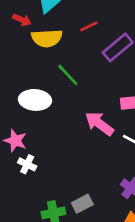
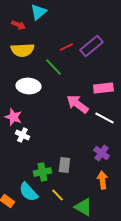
red line: (89, 26) -> (66, 47), moved
yellow semicircle: (47, 38) -> (22, 50), moved
gray rectangle: (82, 204) -> (64, 165), turned -56

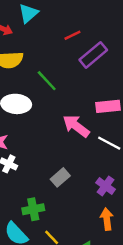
red line: (66, 47) -> (72, 35), moved
gray rectangle: (64, 165) -> (60, 177), moved, turned 42

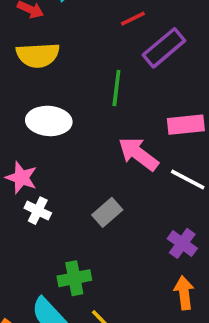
green line: (47, 81) -> (116, 88), moved, turned 50
gray rectangle: (60, 177) -> (107, 212), moved

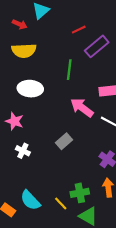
white cross: (38, 211) -> (23, 151), moved
green cross: (74, 278) -> (80, 193), moved

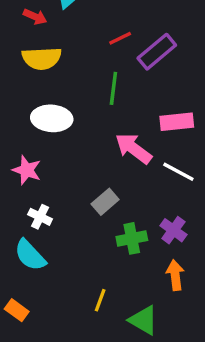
red line: (79, 30) -> (120, 38), moved
green cross: (80, 193) -> (132, 238), moved
cyan semicircle: (30, 200) -> (30, 255), moved
yellow line: (61, 203) -> (100, 300), turned 64

